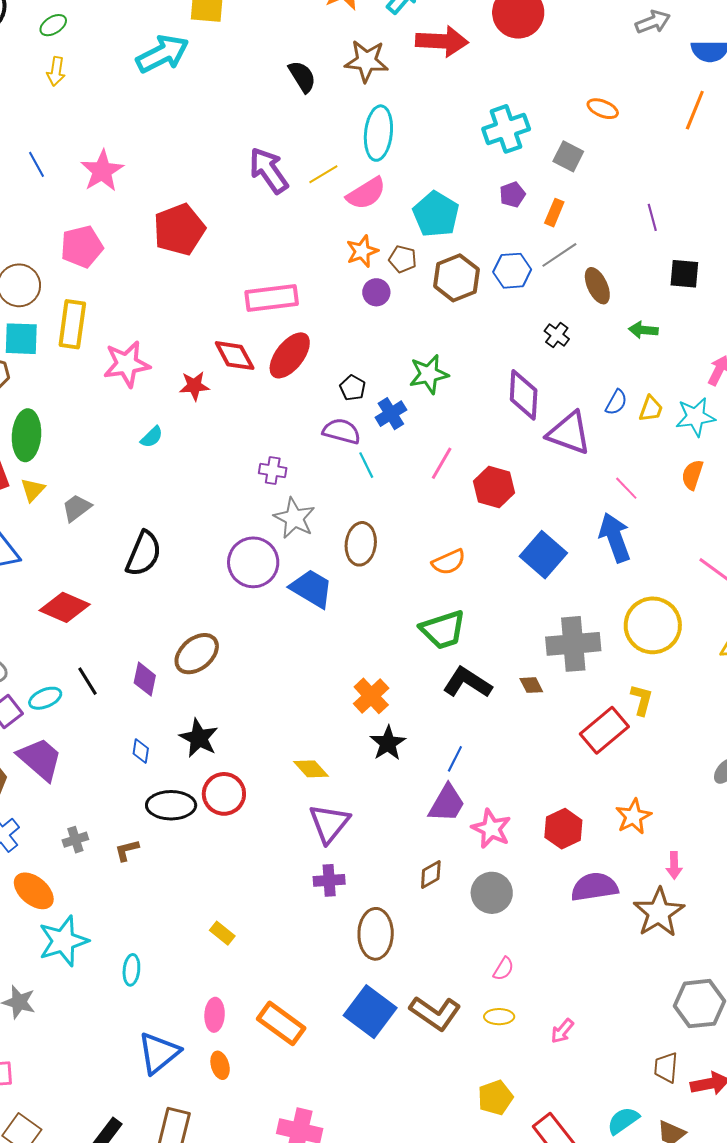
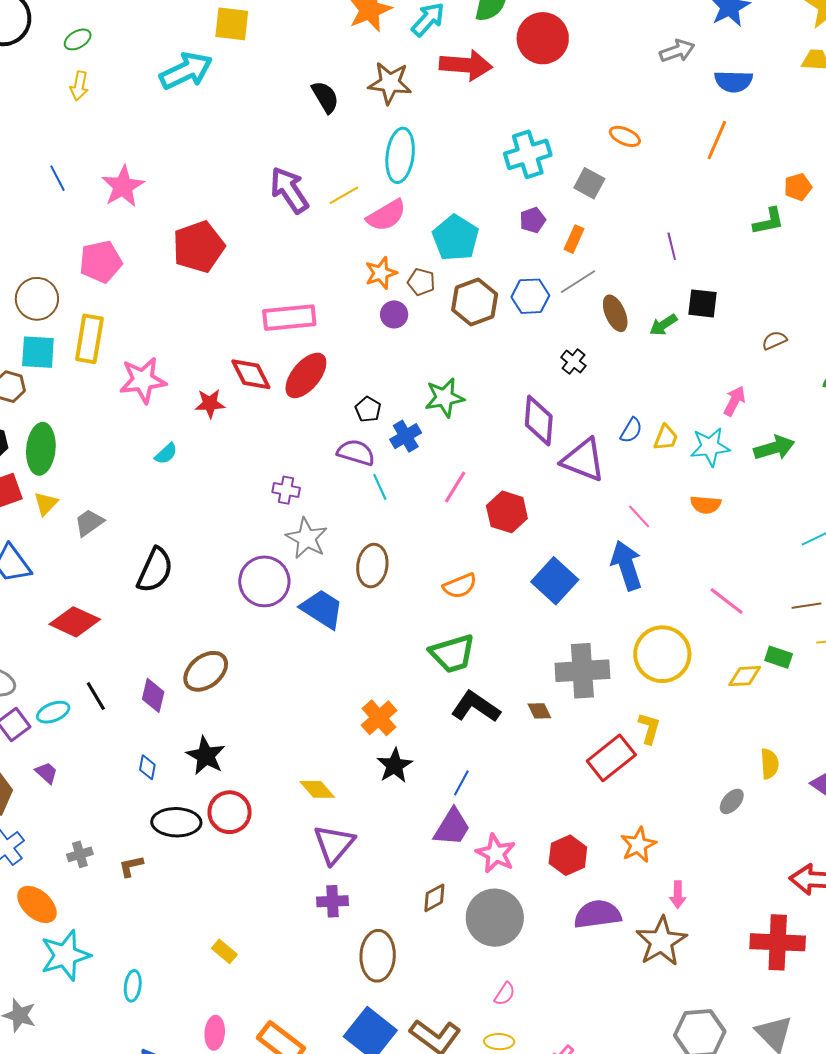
green arrow: (643, 330) -> (663, 325), moved, turned -40
orange semicircle: (692, 475) -> (706, 505), turned -104
purple trapezoid: (40, 759) -> (46, 773), size x0.5
gray circle: (492, 893) -> (495, 918), size x1.4

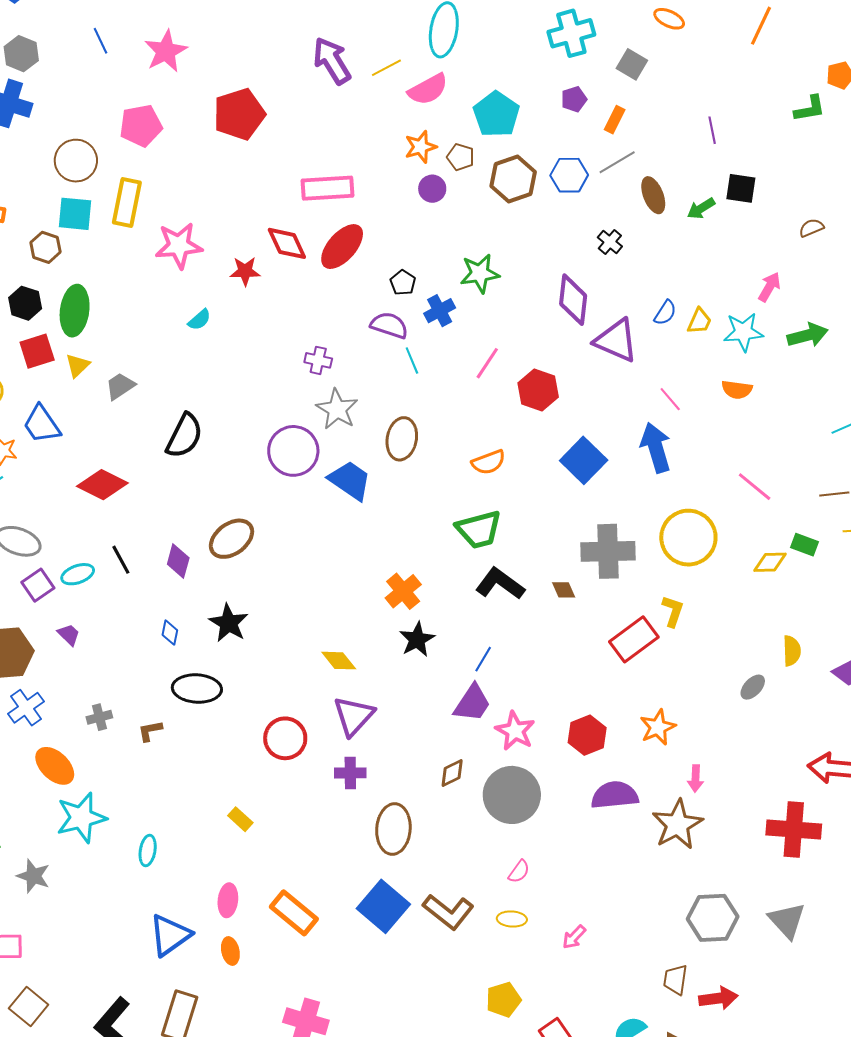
red circle: (230, 812) -> (285, 738), moved

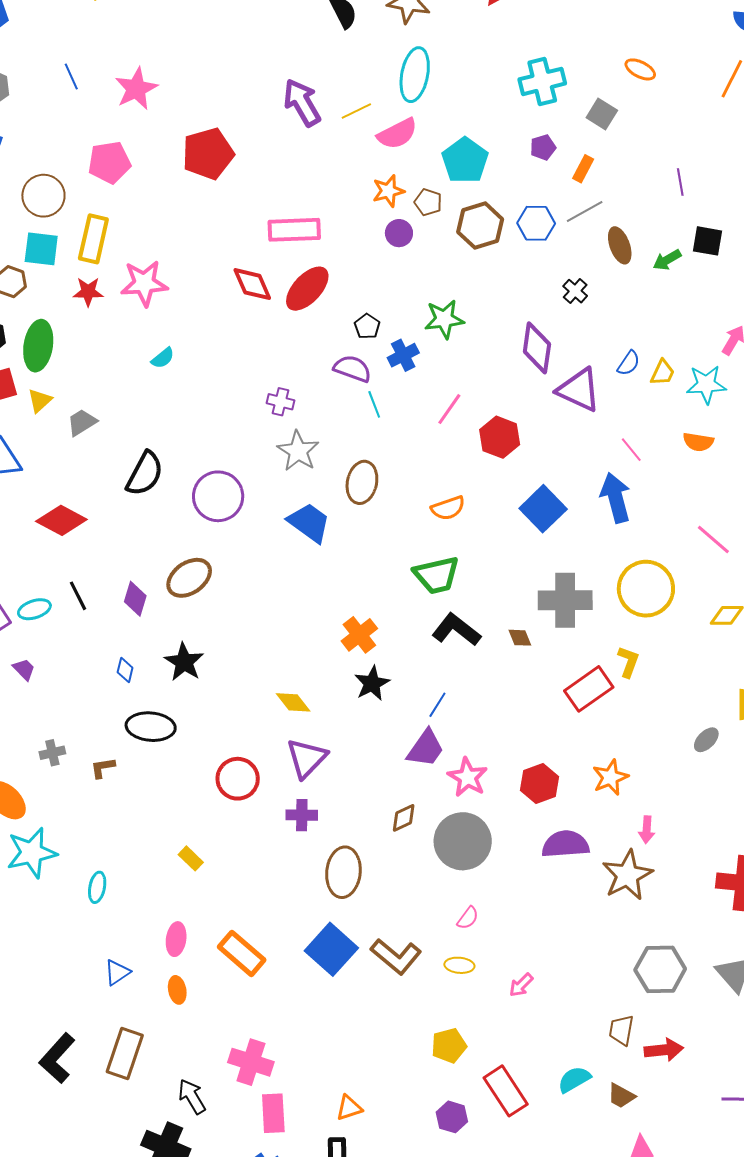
red star: (245, 271) -> (88, 292), moved
purple circle: (293, 451) -> (218, 496), moved
blue triangle: (170, 935) -> (117, 972), size x0.6

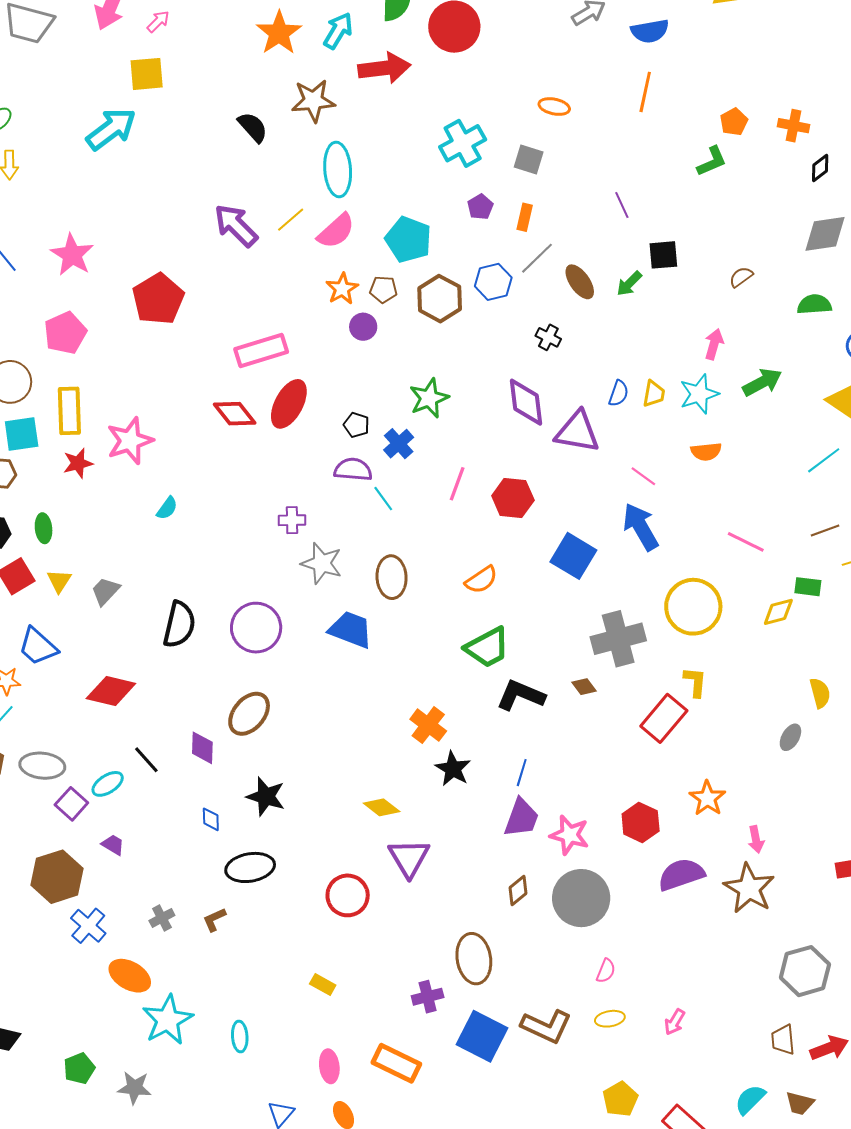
green ellipse: (38, 346) -> (44, 528), size x0.6
purple cross: (302, 815) -> (428, 997), moved

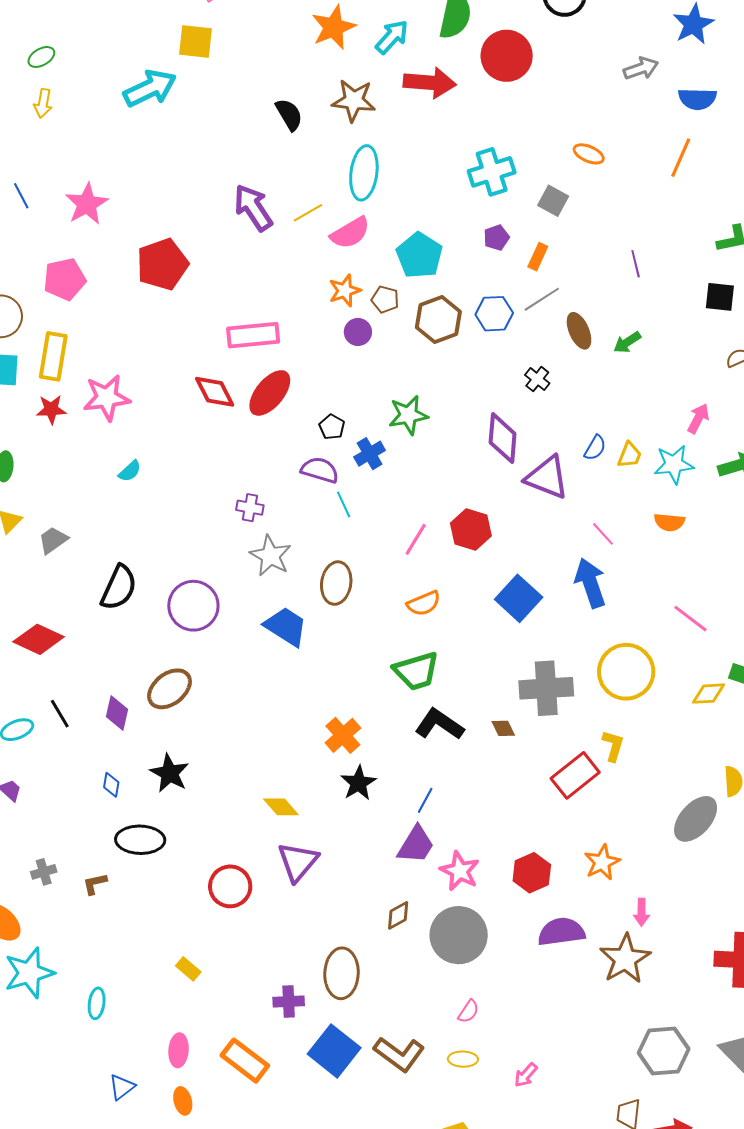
black square: (663, 255) -> (720, 297), moved
pink line: (457, 484) -> (416, 539), moved
gray ellipse: (790, 737) -> (696, 819), size x1.8

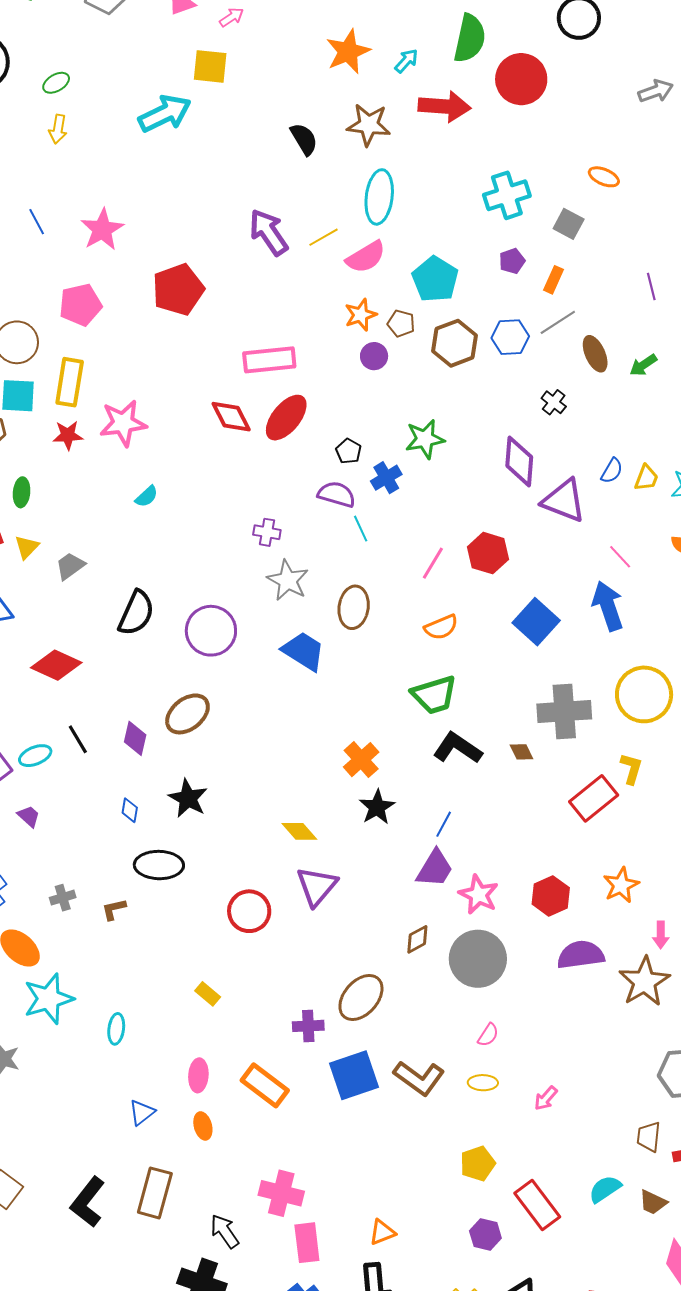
cyan arrow: (392, 37) -> (406, 61), size x0.7
brown ellipse: (341, 973) -> (361, 998), turned 39
blue square: (334, 1051) -> (354, 1075), turned 33

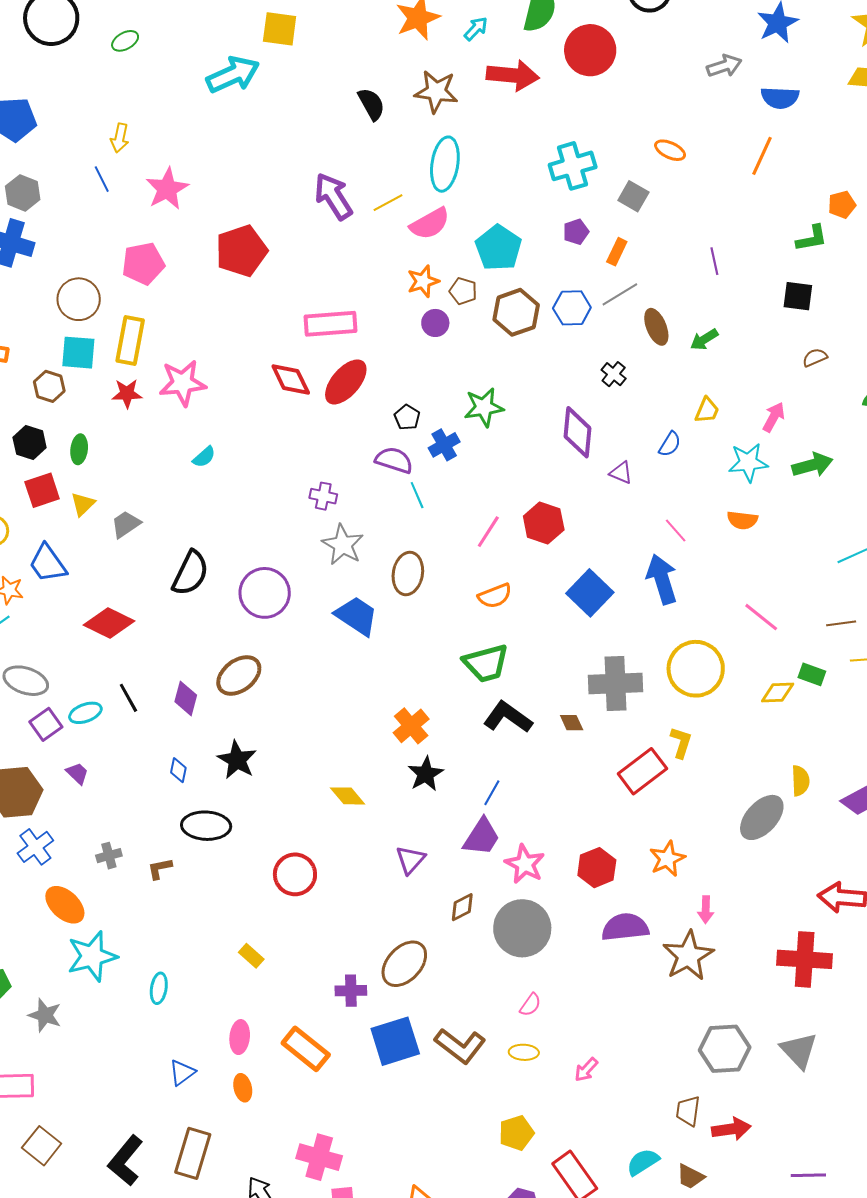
yellow arrow: (58, 129) -> (120, 138), moved
yellow trapezoid: (646, 478) -> (707, 410), moved
purple triangle: (564, 501) -> (621, 473), size x0.5
purple triangle: (317, 886) -> (410, 860), moved, size x0.7

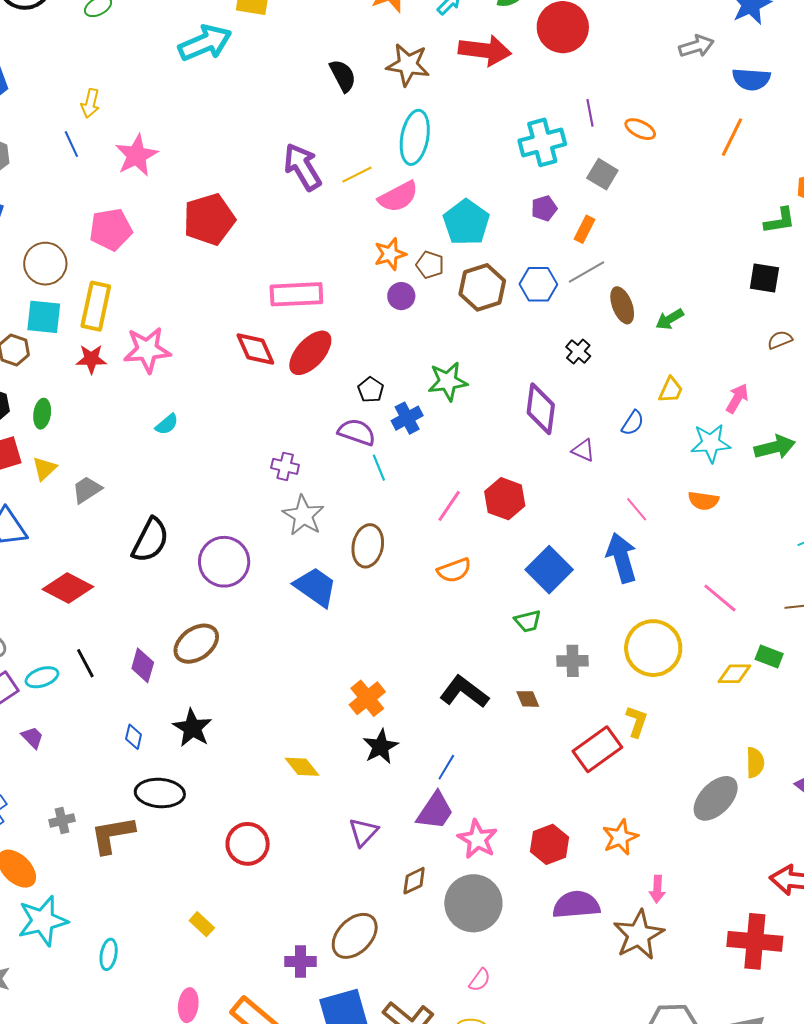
purple line: (714, 261) -> (590, 113), moved
green trapezoid: (486, 663) -> (528, 621), moved, size x0.6
gray cross: (615, 683) -> (573, 661), size x0.6
brown L-shape: (160, 869) -> (112, 835), size x1.8

